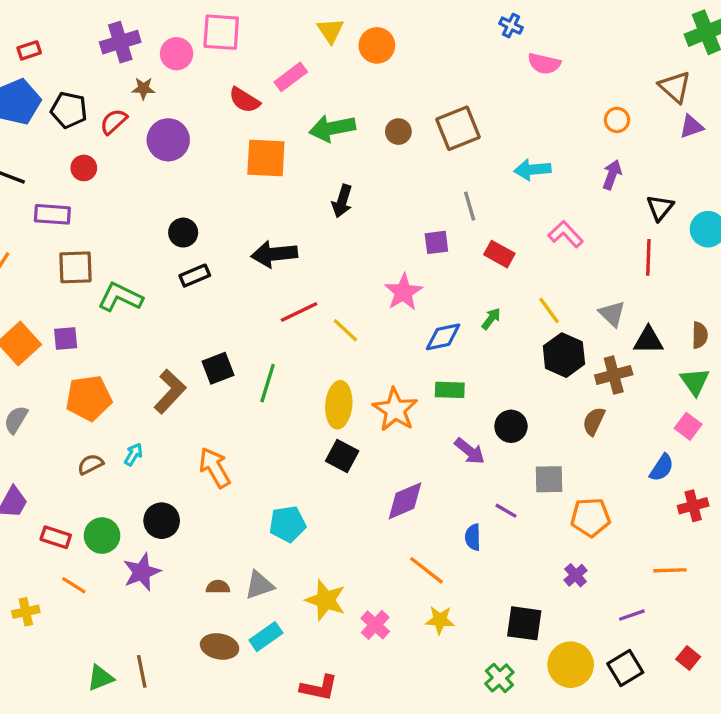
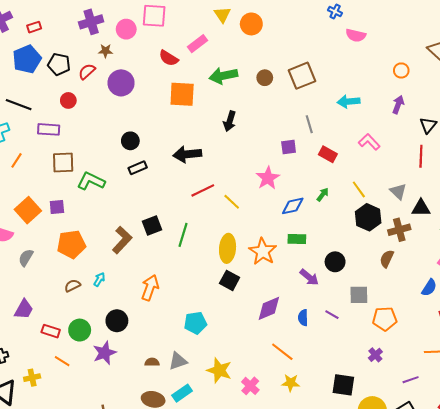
orange arrow: (215, 468) -> (150, 288), turned 50
blue semicircle: (473, 537) -> (303, 318), moved

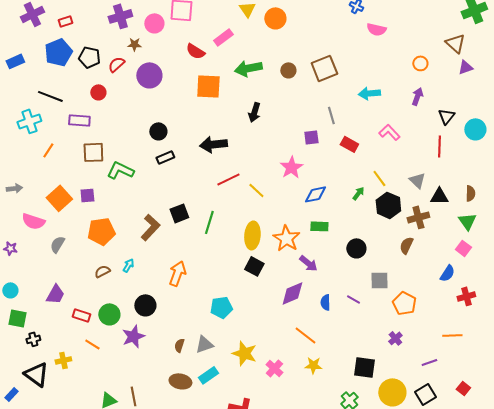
green arrow: (323, 195) -> (358, 193), moved
purple arrow: (309, 277) -> (308, 263), moved
orange pentagon: (385, 319) -> (404, 303), turned 30
brown semicircle: (152, 362) -> (179, 345), turned -72

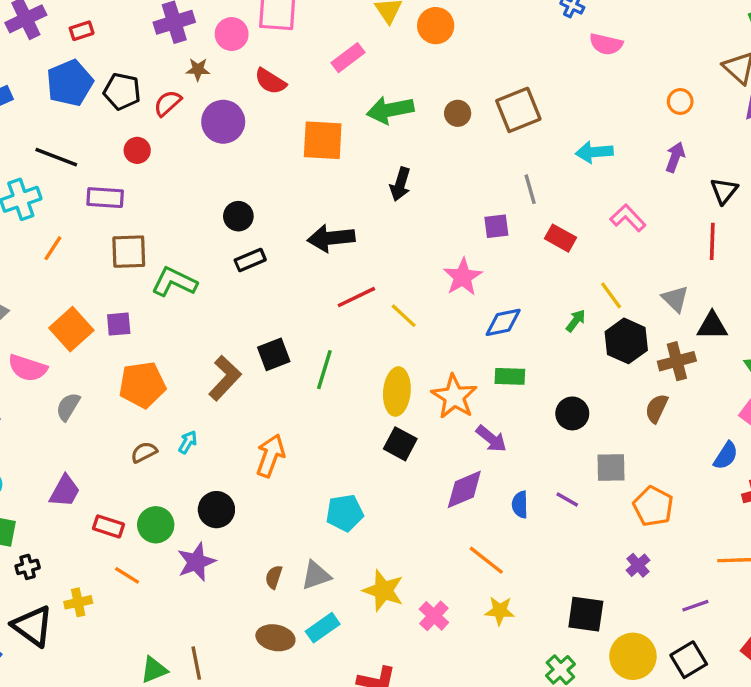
red semicircle: (195, 51) -> (270, 81), moved

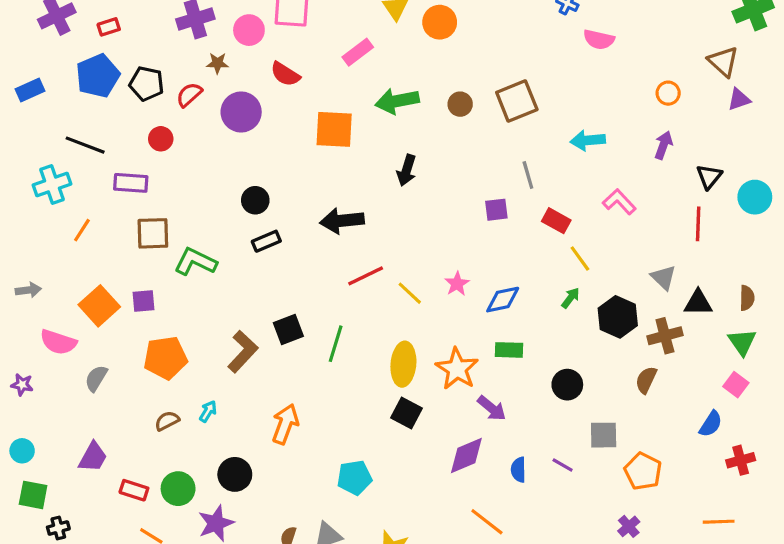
pink star: (463, 277) -> (457, 284), moved, size x0.7
yellow line: (611, 295) -> (580, 259), moved

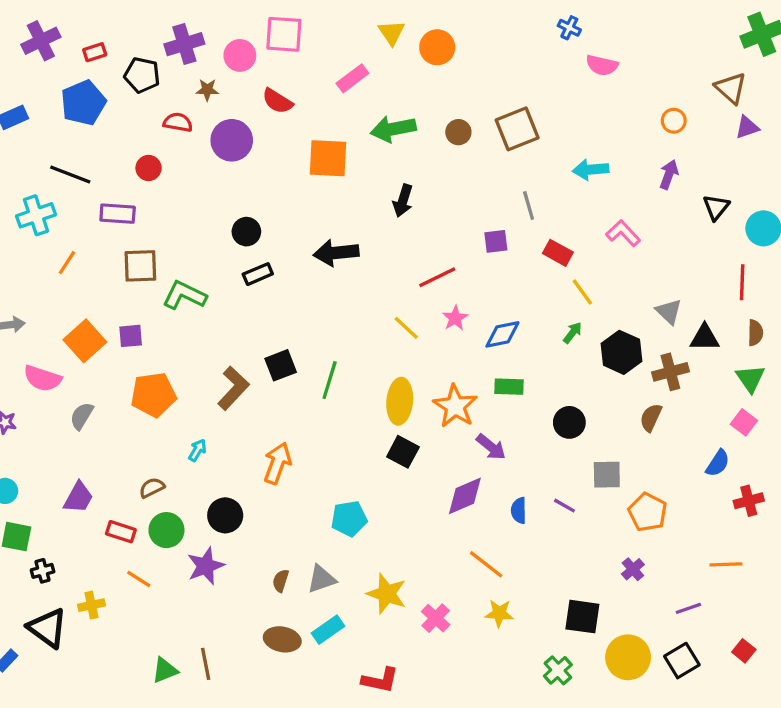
black pentagon: (147, 84) -> (142, 75), moved
red semicircle: (189, 95) -> (178, 122), turned 52
red line: (698, 224) -> (742, 282), moved
red line: (366, 276) -> (437, 277), moved
brown semicircle: (167, 421) -> (152, 488), moved

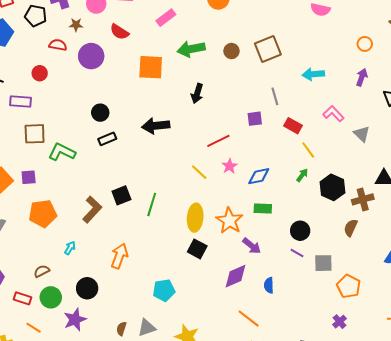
gray triangle: (669, 312) -> (362, 134), moved
purple line: (564, 506) -> (297, 253), moved

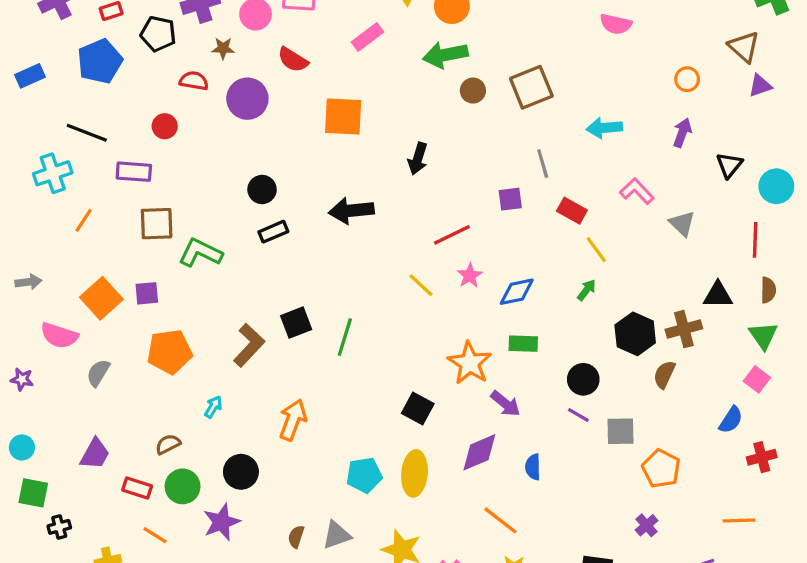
green arrow: (191, 49) -> (445, 55), moved
black hexagon: (332, 187) -> (635, 334), moved
yellow ellipse: (195, 218) -> (415, 473), moved

